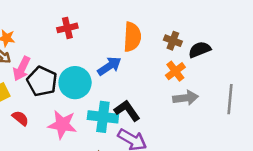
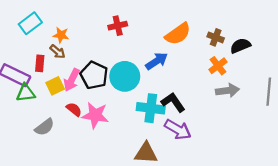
orange semicircle: (132, 37) -> (178, 34), turned 52
pink arrow: (22, 69) -> (72, 80), moved
pink star: (62, 125) -> (95, 115), moved

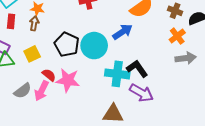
brown arrow: (57, 52) -> (34, 23), turned -120
red rectangle: (40, 63) -> (11, 21), moved
pink arrow: (72, 80) -> (42, 91), moved

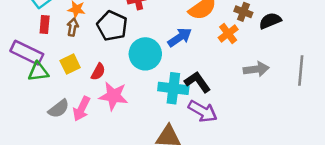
orange cross: (177, 36) -> (228, 34), moved
black pentagon: (67, 44) -> (112, 26), moved
red semicircle: (49, 75) -> (98, 72), moved, turned 80

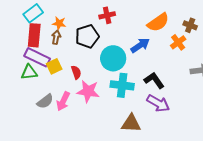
red rectangle: (45, 25) -> (34, 35), size x1.6
black pentagon: (112, 26) -> (87, 36), turned 30
purple rectangle: (27, 53) -> (37, 57), moved
red semicircle: (98, 72) -> (76, 72), turned -48
cyan cross: (173, 88) -> (122, 85), moved

